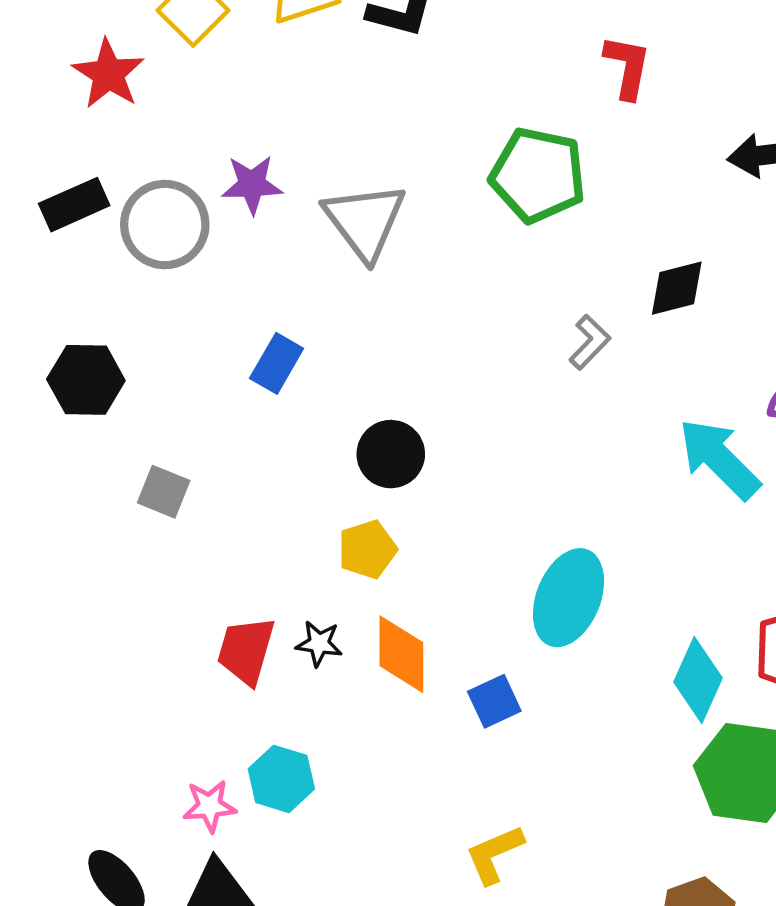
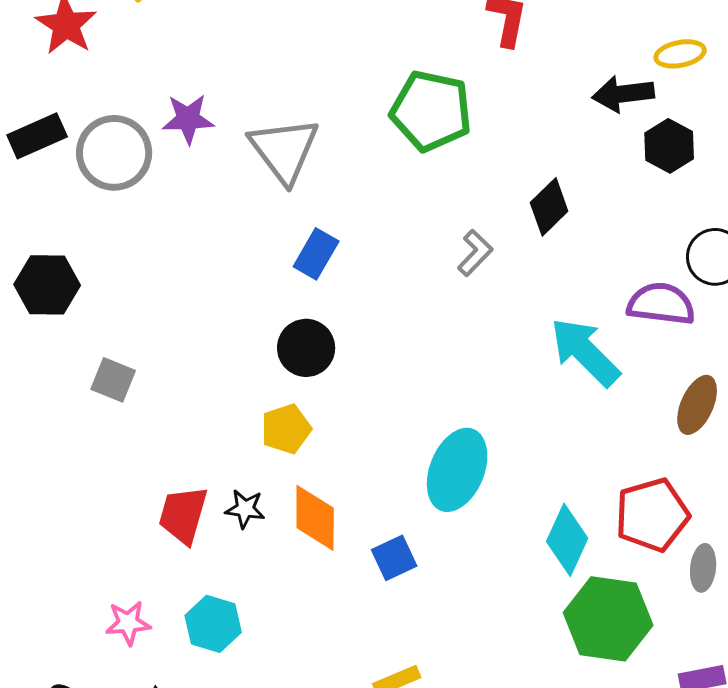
black diamond: (677, 288) -> (549, 207), turned -30
blue rectangle: (277, 363) -> (316, 254), moved
pink star: (210, 806) -> (128, 623), moved

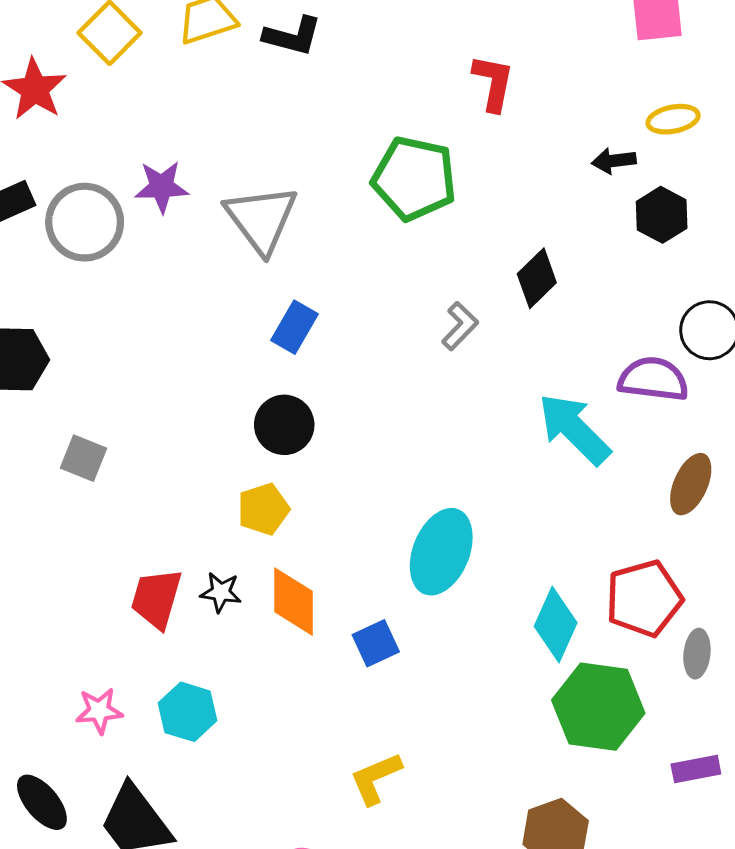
black arrow: (623, 94) -> (614, 161), size x0.7

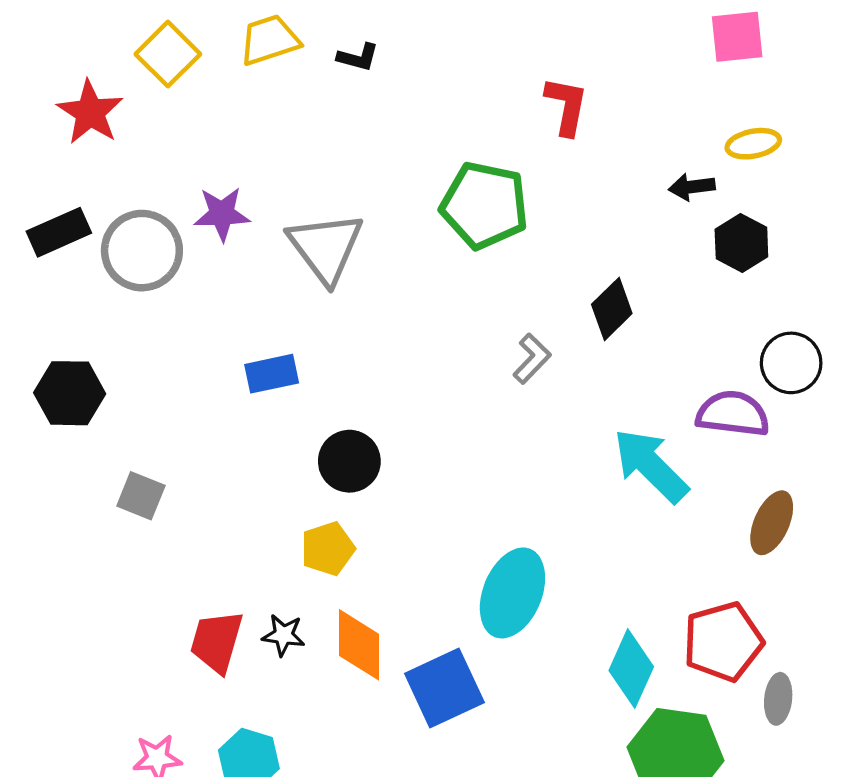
black L-shape: (293, 36) -> (358, 57), size x0.7
blue rectangle: (295, 327) -> (272, 374), moved, turned 48
blue square: (376, 643) -> (444, 688), size x1.6

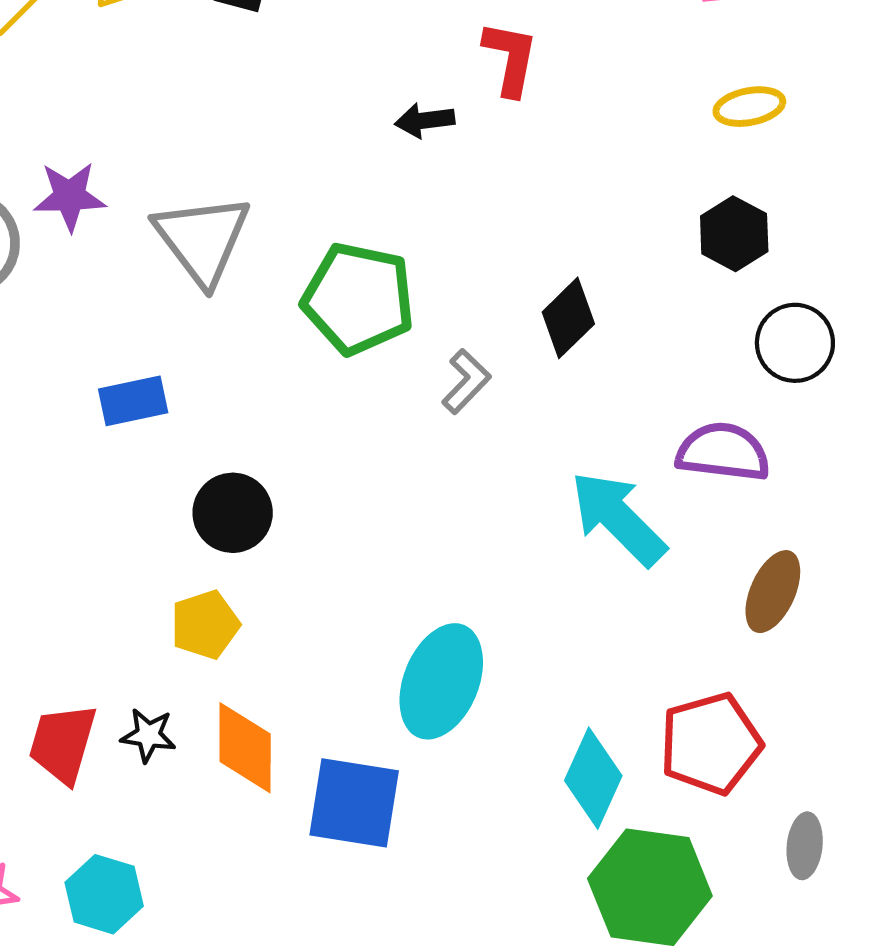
black arrow: (692, 187) -> (425, 120), moved
green pentagon: (484, 205) -> (358, 299), moved
black circle: (791, 363) -> (795, 343), moved
blue square: (444, 688) -> (354, 803), turned 34
gray ellipse: (778, 699) -> (805, 846), moved

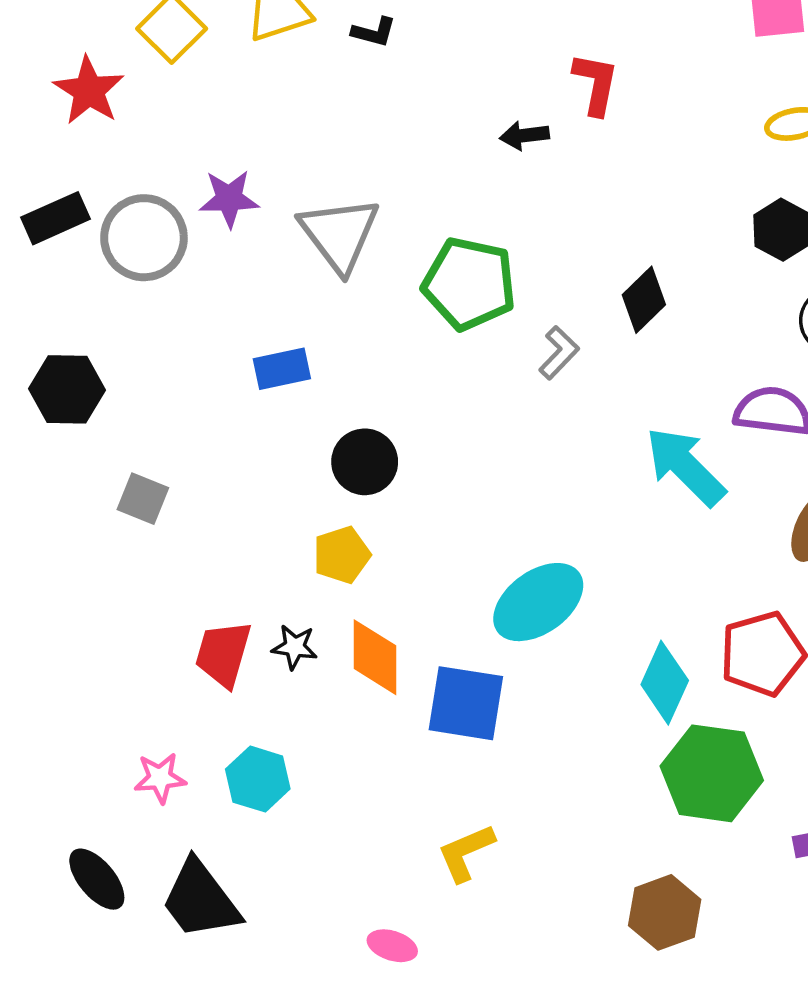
cyan ellipse: (441, 681) -> (538, 602), turned 32

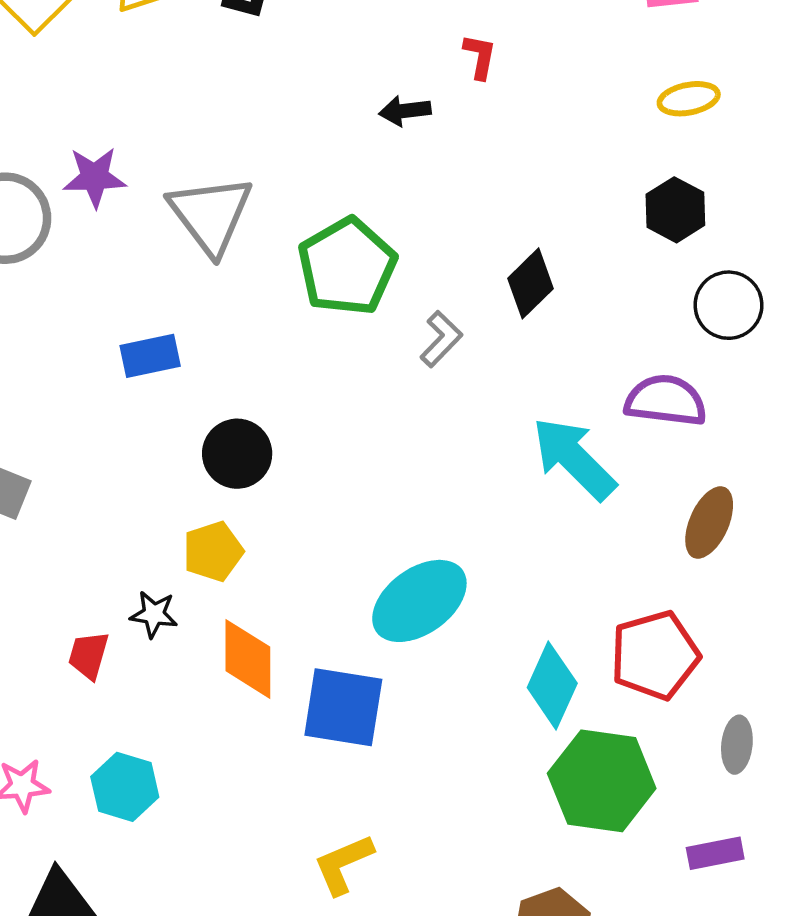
red L-shape: (596, 84) -> (480, 56), size x0.7
green pentagon: (469, 284) -> (347, 267), turned 30
black star: (295, 647) -> (154, 614), moved
red trapezoid: (223, 654) -> (89, 655), size x0.7

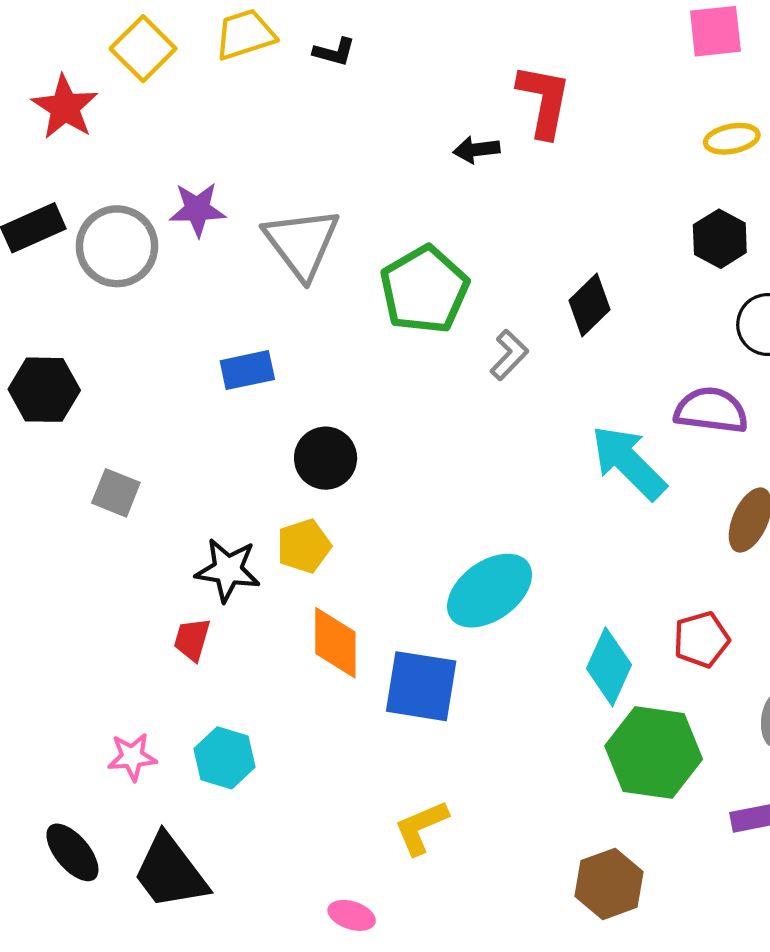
red L-shape: (480, 56) -> (544, 101), size x1.8
black star: (154, 614) -> (228, 570), moved, size x1.5
red pentagon: (655, 655) -> (701, 639), size x0.7

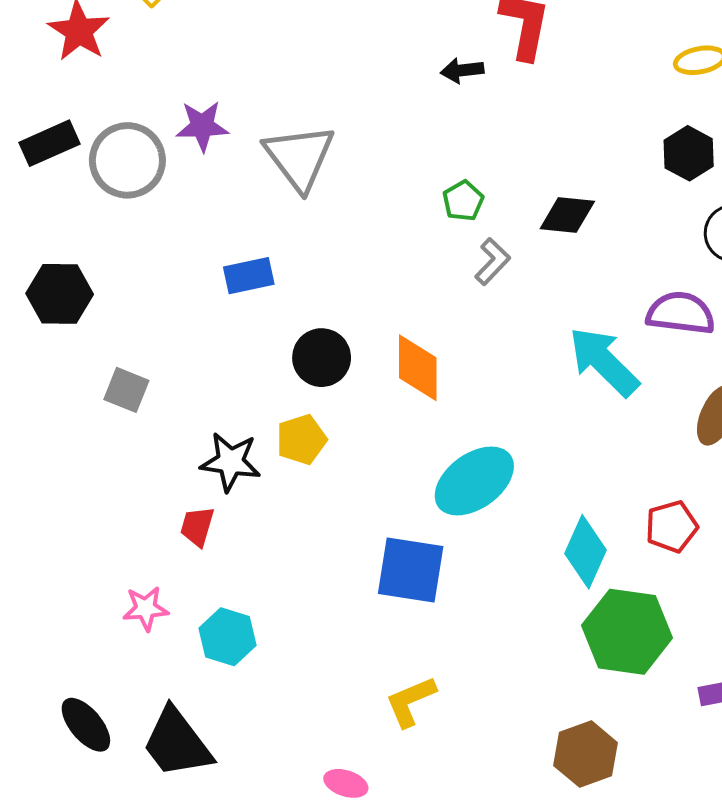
green pentagon: (424, 290) -> (463, 201), moved, size x0.5
black diamond: (589, 305) -> (567, 215), turned 50
orange diamond: (335, 643) -> (418, 368), moved
pink star: (132, 757) -> (146, 608), moved

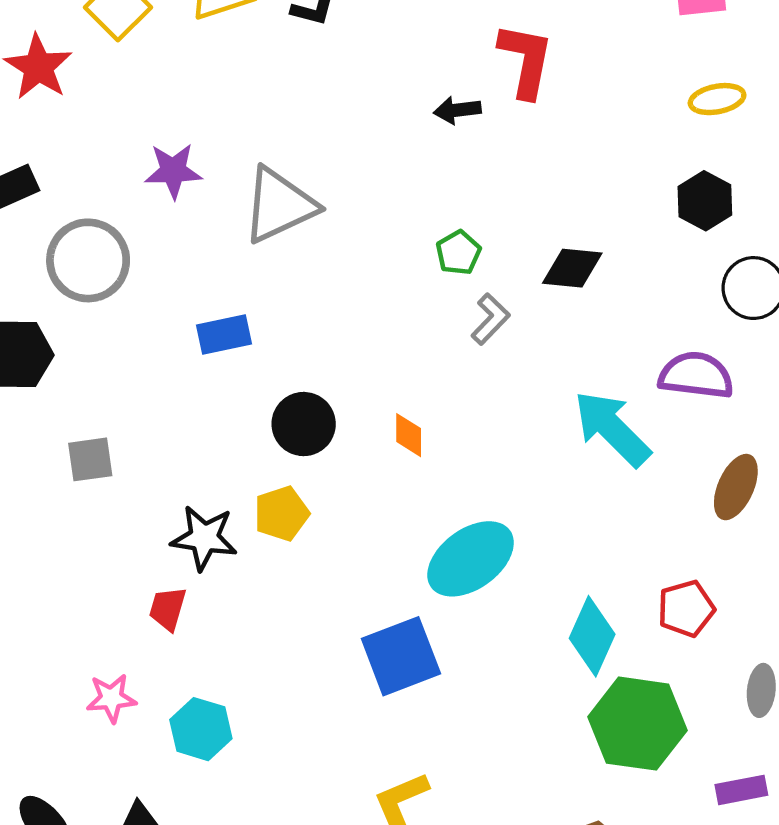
gray triangle: (299, 157) -> (279, 205), turned 42
gray circle: (127, 160) -> (88, 260), moved
orange diamond: (418, 368) -> (409, 435), size x0.6
gray square: (126, 390) -> (90, 459), turned -30
blue square: (411, 570) -> (401, 656), turned -30

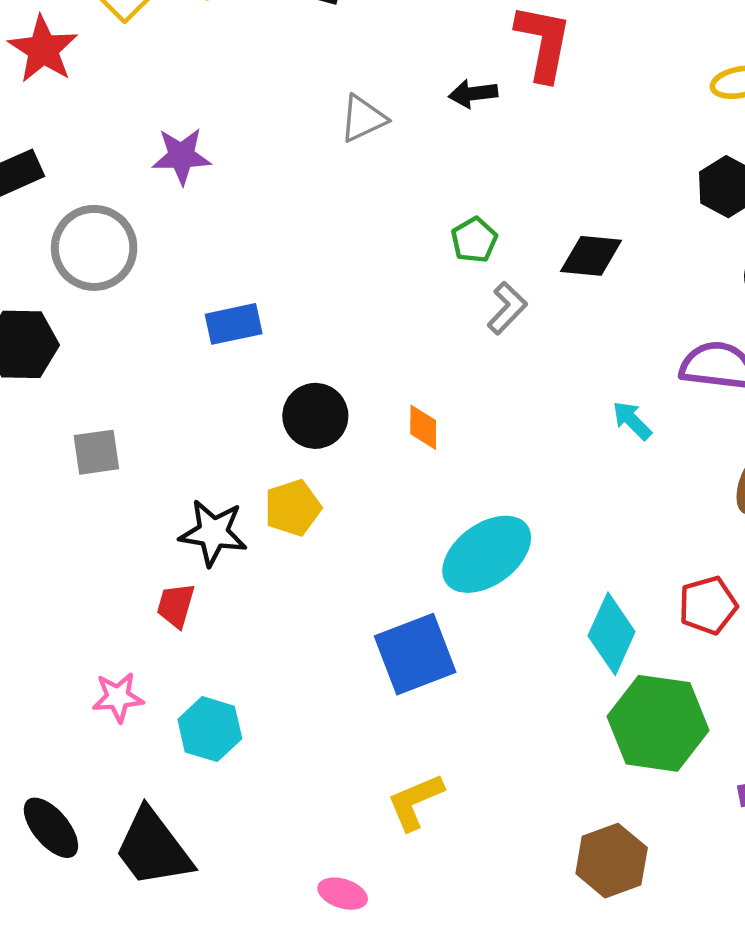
gray triangle: (279, 205) -> (363, 119), moved, size x0.6
cyan arrow: (612, 428) -> (632, 420), size x0.5

